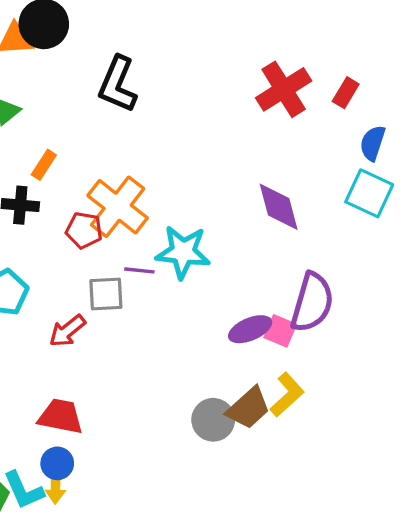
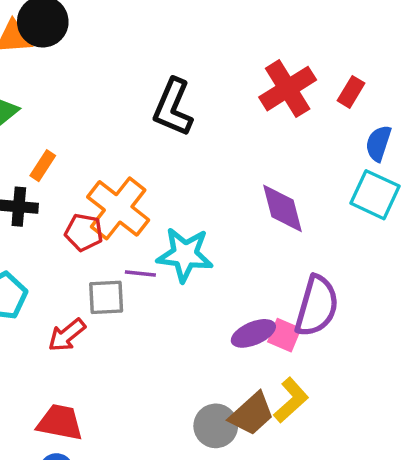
black L-shape: (118, 84) -> (173, 107), moved

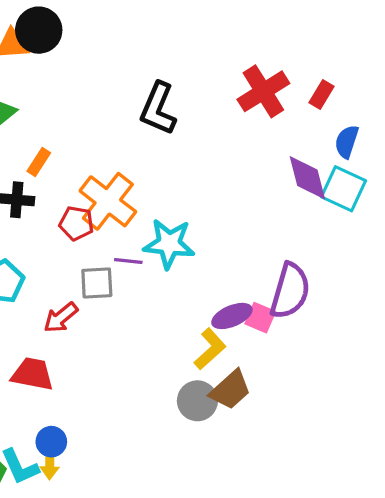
purple diamond: (283, 208) -> (307, 178), moved
yellow L-shape: (291, 400) -> (210, 349), moved
red trapezoid: (60, 422) -> (32, 374), moved

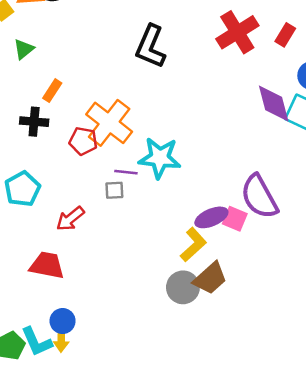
gray square: (97, 283) -> (114, 190), moved, size x0.7
purple semicircle: (290, 291) -> (259, 197), turned 135

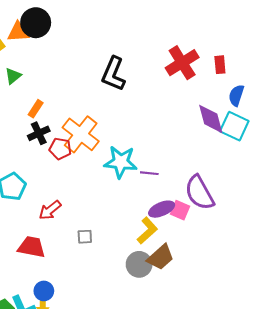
red rectangle: (285, 35) -> (220, 65), turned -36
black cross: (34, 122) -> (39, 133), moved, turned -30
purple line: (126, 172) -> (149, 173), moved
gray square: (114, 190) -> (85, 237), moved

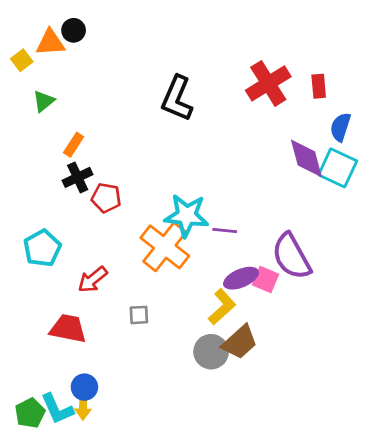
black circle: (36, 23) -> (74, 30), size x0.6
orange cross: (81, 134) -> (165, 247), moved

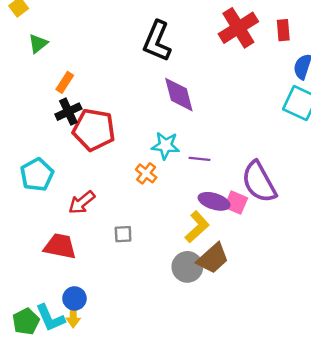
purple diamond: (306, 158) -> (179, 95), moved
red pentagon: (106, 198) -> (94, 130), size x1.6
cyan star: (187, 216) -> (166, 146), size x0.7
orange cross: (165, 247) -> (146, 173), size x0.5
purple ellipse: (241, 278) -> (214, 201), turned 40

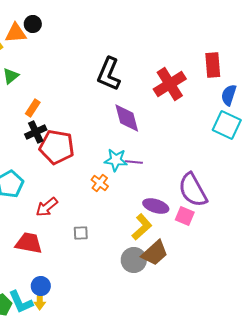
red cross: (238, 28) -> (170, 84), moved
red rectangle: (283, 30) -> (213, 65), size x1.4
purple line: (199, 159) -> (134, 162), moved
pink square: (236, 203) -> (185, 216), moved

